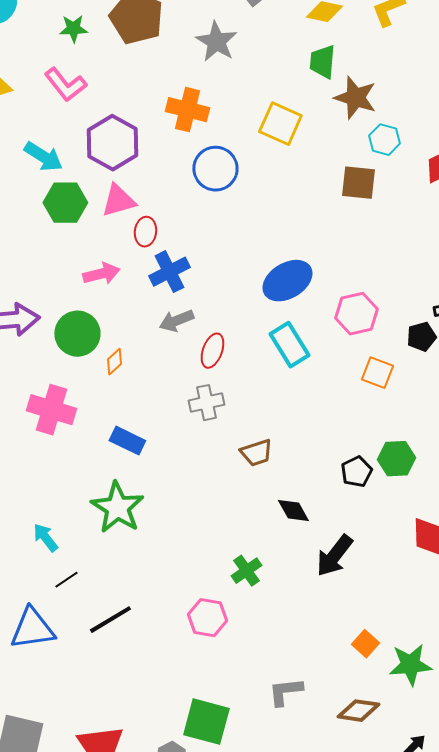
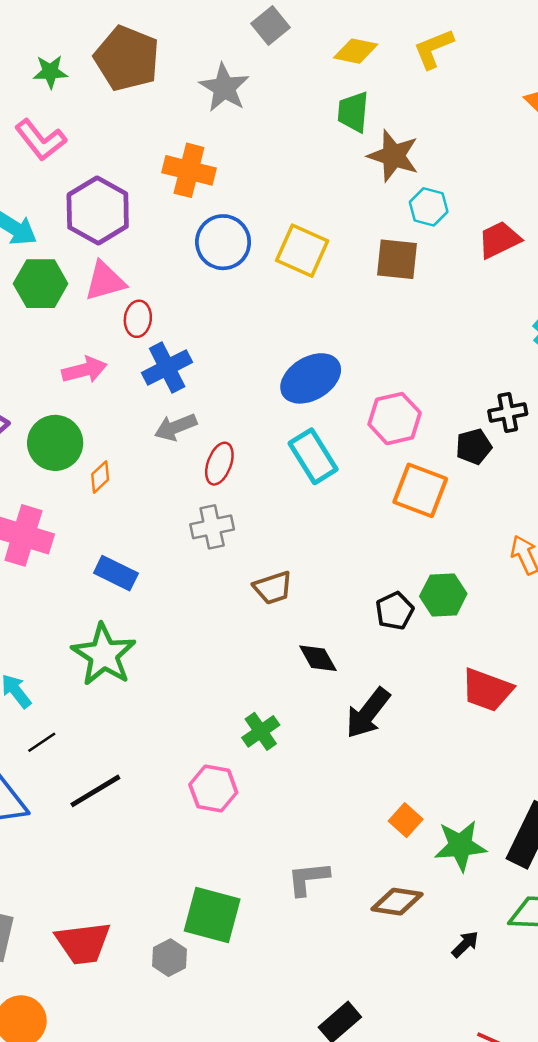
yellow square: (280, 124) -> (302, 251), moved
orange square: (377, 373) -> (420, 490), size x1.4

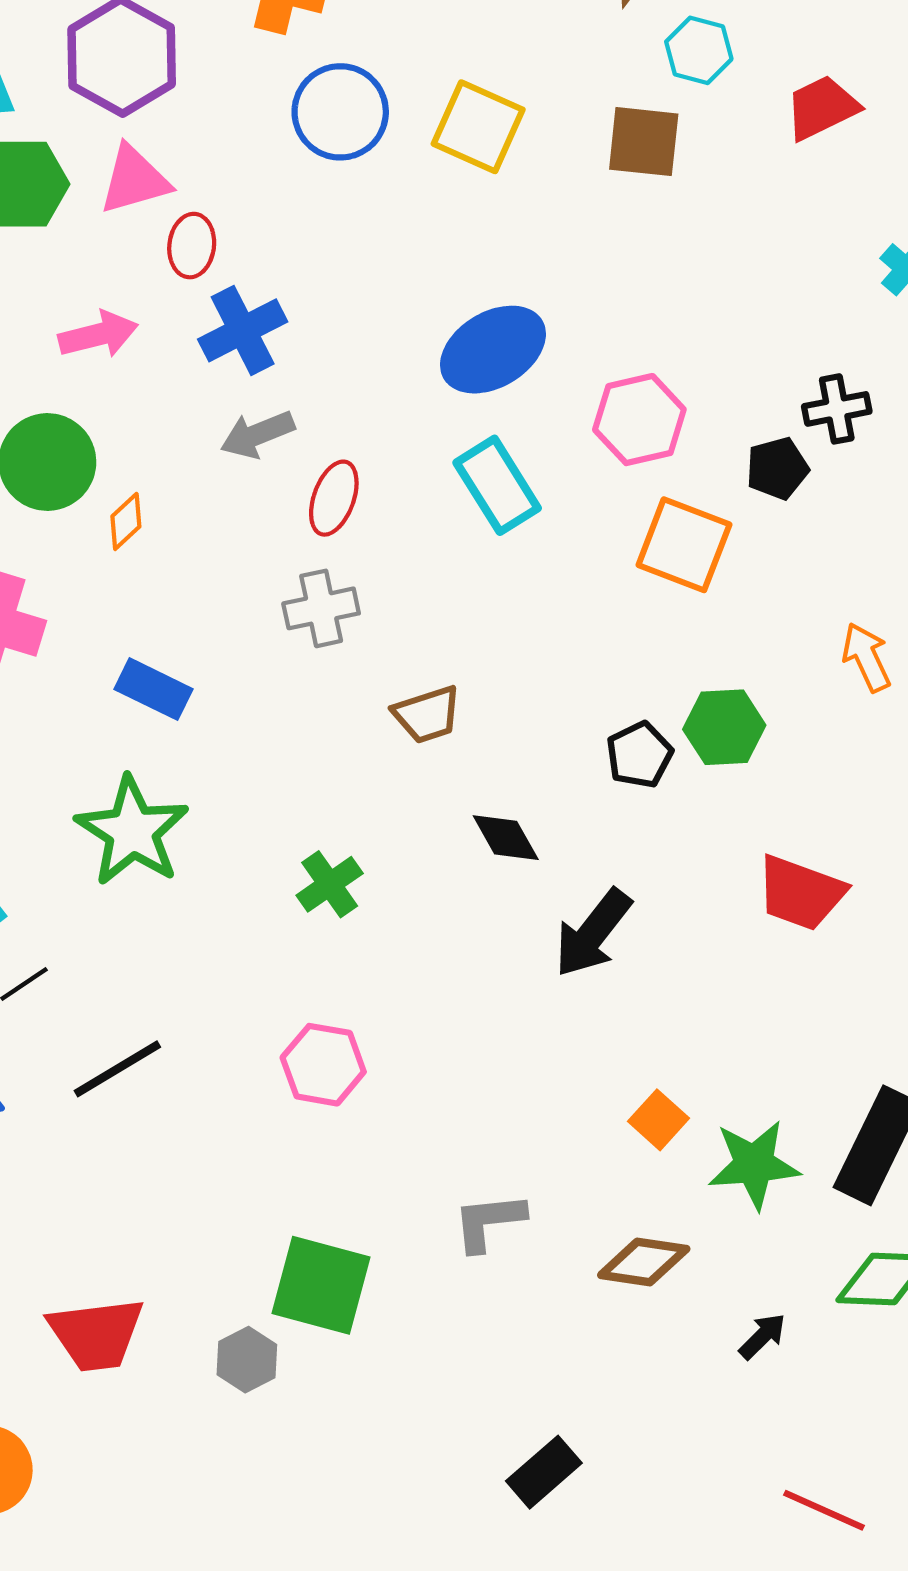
green cross: (261, 731) -> (330, 884), moved

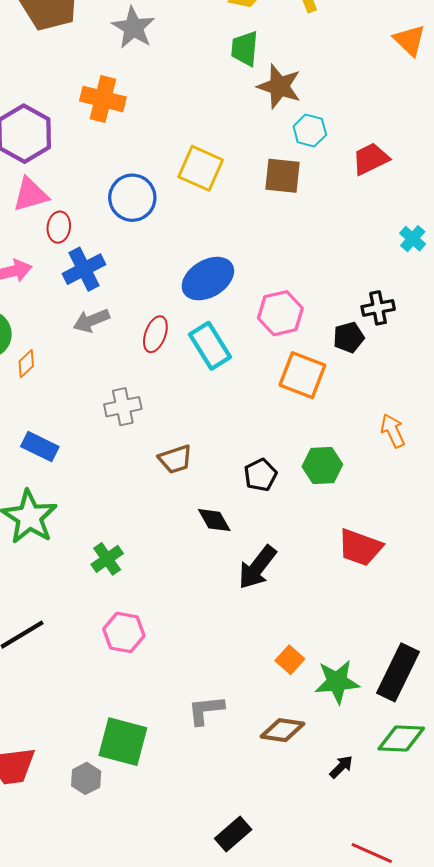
blue circle: (340, 112) -> (132, 198), moved
red ellipse: (334, 498) -> (155, 334), moved
black pentagon: (639, 755) -> (260, 475), moved
green cross: (330, 884) -> (107, 559), moved

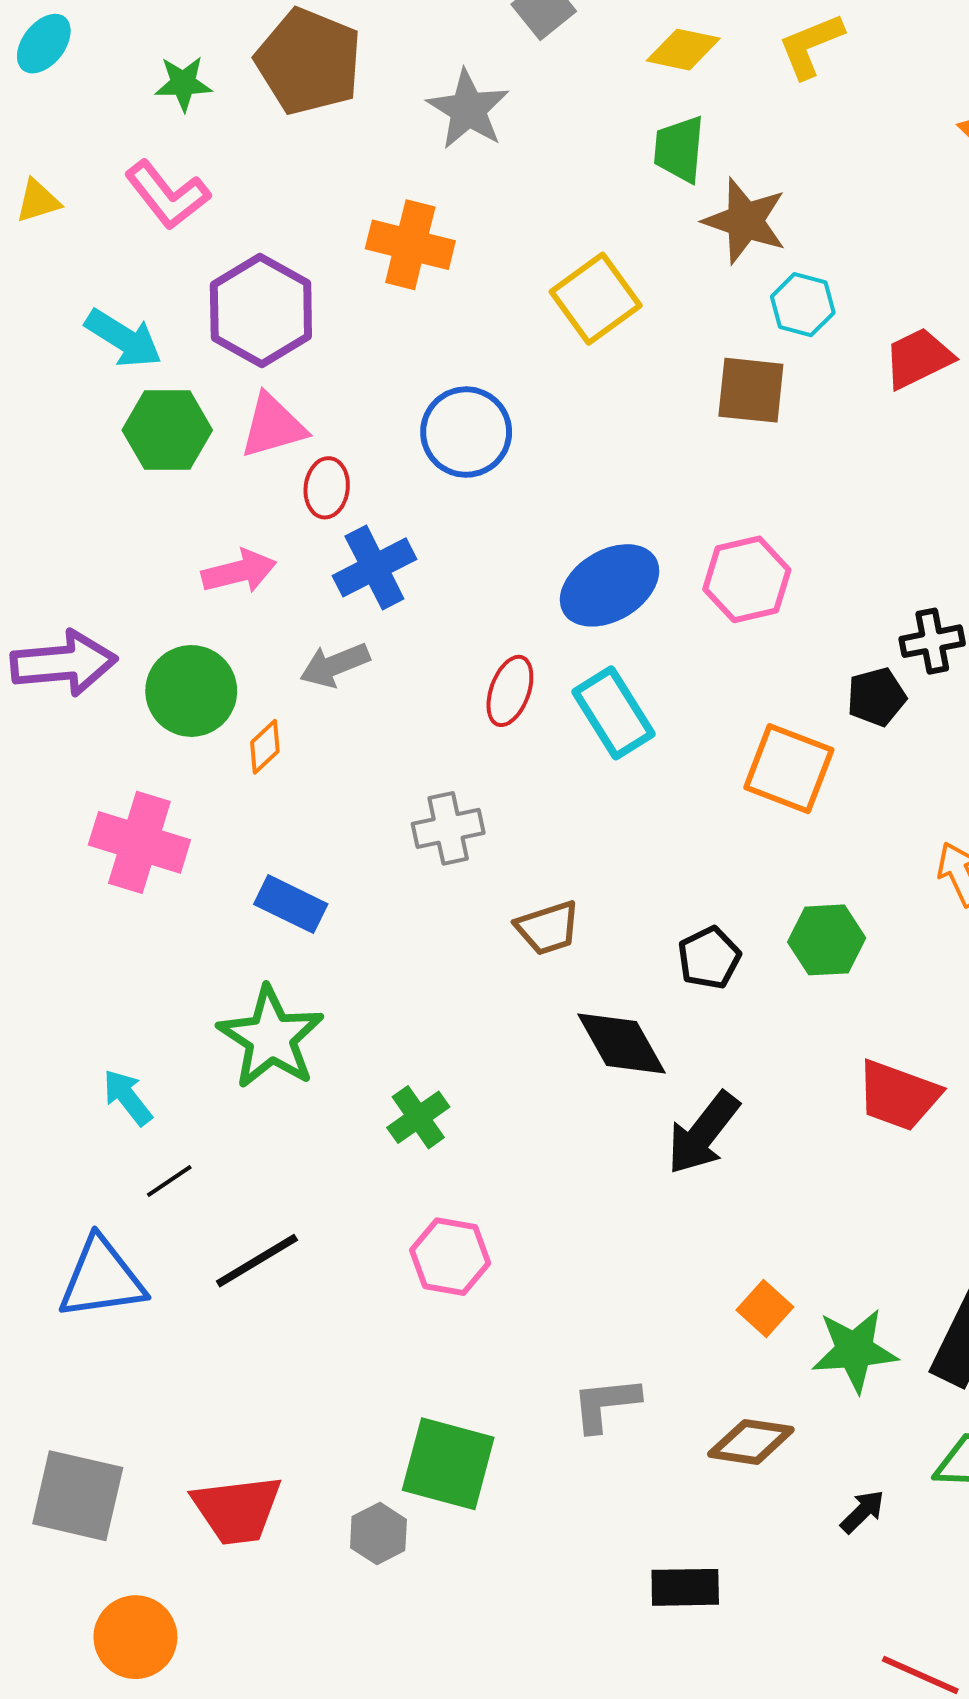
yellow square: (201, 168) -> (596, 299), moved, turned 30
pink hexagon: (280, 313) -> (747, 579), moved
gray arrow: (91, 321) -> (335, 665), moved
black diamond: (214, 520) -> (621, 1044), size x1.4
black rectangle: (233, 834) -> (685, 1587), moved, turned 40

